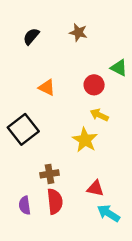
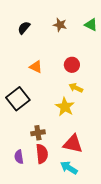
green triangle: (119, 68) -> (91, 25), moved
red triangle: (95, 188) -> (73, 144), size x1.5
cyan arrow: (108, 213) -> (69, 168), moved

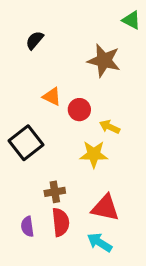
brown star: (60, 25) -> (104, 60), moved, size x1.6
green triangle: (91, 25) -> (131, 20), moved
red circle: (72, 65) -> (79, 110), moved
yellow star: (65, 107) -> (94, 154), turned -30

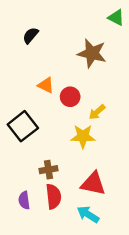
yellow arrow: (110, 127) -> (97, 112), turned -66

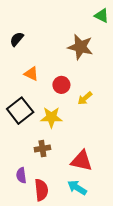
black semicircle: (31, 35) -> (17, 39), moved
orange triangle: (46, 85) -> (31, 74), moved
yellow star: (83, 136) -> (51, 117), moved
red semicircle: (54, 196) -> (41, 190), moved

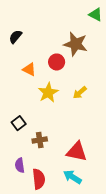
red circle: (61, 85) -> (57, 62), moved
black square: (20, 111) -> (19, 123), moved, size x0.6
yellow star: (51, 117) -> (48, 93), moved, turned -30

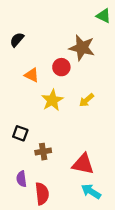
black square: (19, 123) -> (20, 133), turned -32
cyan arrow: (72, 177) -> (91, 191), moved

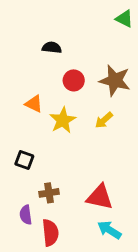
black semicircle: (17, 40) -> (52, 48), moved, turned 56
brown star: (82, 48) -> (115, 80), moved
orange triangle: (32, 75) -> (34, 104), moved
brown cross: (43, 152) -> (49, 193), moved

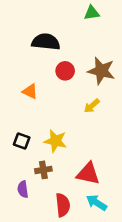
green triangle: (124, 19) -> (92, 13), moved, turned -35
black semicircle: (52, 48) -> (46, 42), size x1.6
yellow star: (63, 120) -> (55, 141), moved, turned -30
red semicircle: (50, 233) -> (63, 205), moved

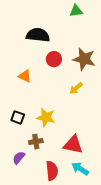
purple semicircle: (23, 189) -> (19, 158), turned 48

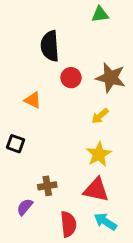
black semicircle: (38, 35) -> (50, 46), turned -100
black square: (18, 117) -> (16, 144), moved
yellow star: (46, 117) -> (99, 154), moved, turned 30

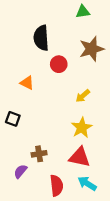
brown star: (111, 78) -> (92, 49), moved, turned -30

